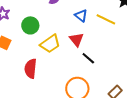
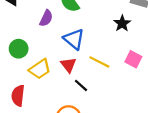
blue triangle: (81, 16) -> (74, 39), size x1.5
yellow line: (106, 19) -> (99, 62), moved

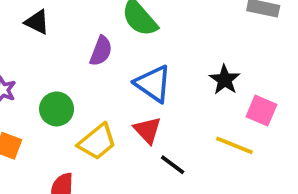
black star: (122, 23) -> (225, 80), moved
yellow line: (99, 62) -> (234, 145), moved

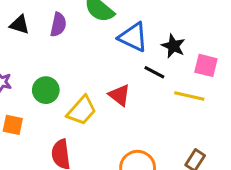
purple semicircle: (101, 51) -> (58, 25), moved
blue triangle: (153, 84) -> (133, 37), moved
black line: (173, 165) -> (154, 72), moved

